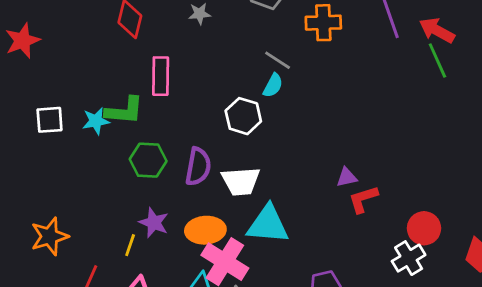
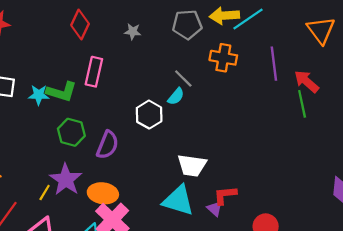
purple triangle: (347, 177) -> (215, 209), moved, turned 42
white trapezoid: (241, 181) -> (192, 165), moved
purple star: (154, 223) -> (66, 180), size x1.4
cyan triangle: (268, 224) -> (178, 200), moved

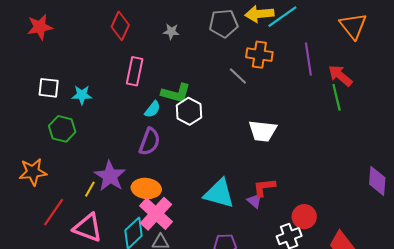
gray line: (183, 78) -> (238, 76), moved
green L-shape: (62, 92) -> (176, 93), moved
cyan semicircle: (176, 96) -> (152, 109), moved
green hexagon: (71, 132) -> (62, 129), moved
white trapezoid: (192, 165) -> (263, 131), moved

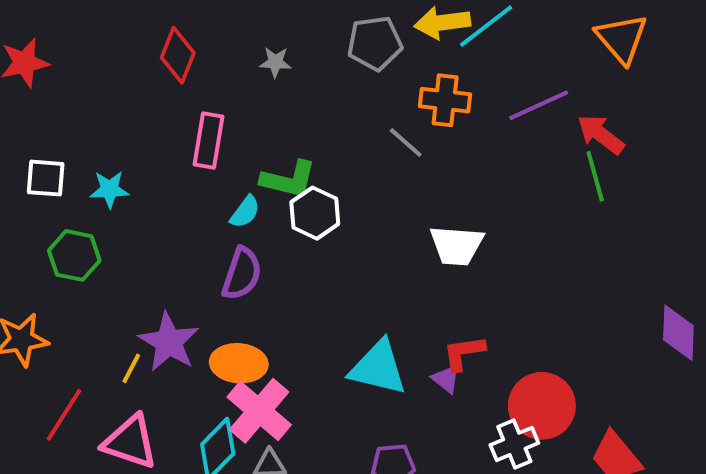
purple line: (308, 59) -> (539, 105), turned 76
red circle: (304, 217) -> (542, 406), size x1.4

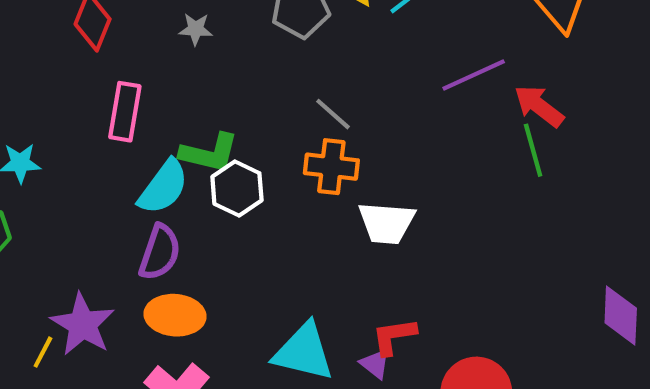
orange cross: (445, 100) -> (331, 167), moved
cyan semicircle: (245, 212) -> (163, 187), size x1.6
orange ellipse: (239, 363) -> (175, 315), moved

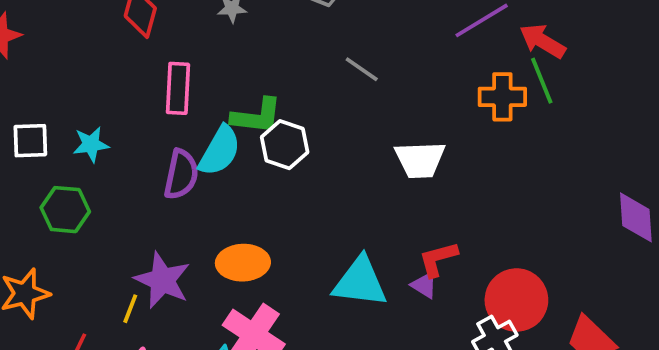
orange cross: (331, 167) -> (502, 97), moved
purple semicircle: (160, 252) -> (181, 174), moved

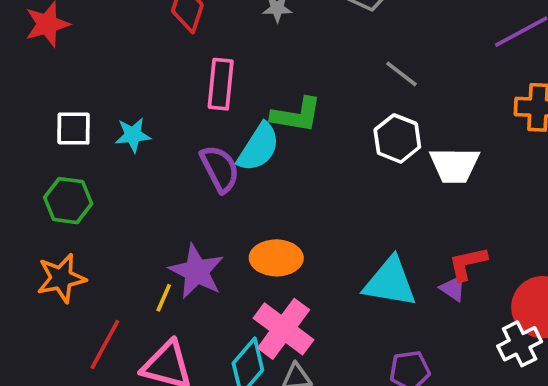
white hexagon: (285, 145) -> (397, 138), moved
purple semicircle: (181, 174) -> (220, 169), turned -42
green hexagon: (65, 210) -> (68, 201), moved

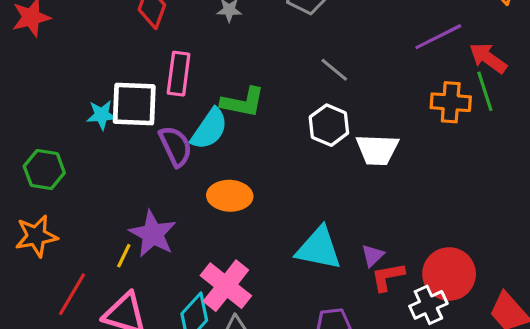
white square: (74, 129) -> (134, 104), moved, size x1.5
orange ellipse: (276, 258) -> (230, 196), moved
red L-shape: (468, 263) -> (388, 277), moved
purple triangle: (453, 288) -> (373, 255), turned 40

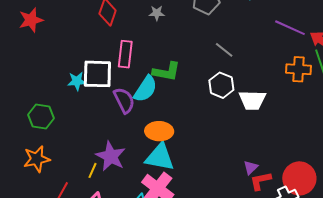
purple line: (438, 37) -> (290, 28), turned 52
cyan triangle: (319, 248) -> (160, 157), moved

